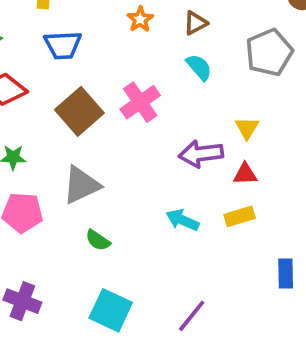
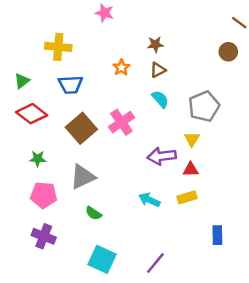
gray pentagon: (269, 52) -> (204, 106), moved
purple cross: (22, 301) -> (44, 236), moved

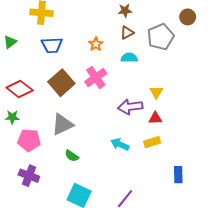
orange star: (121, 68) -> (96, 44), moved
cyan semicircle: (160, 99) -> (129, 58), turned -49
gray pentagon: (204, 106) -> (161, 37), moved
red diamond: (32, 114) -> (20, 89), moved
green star: (38, 159) -> (12, 117), moved

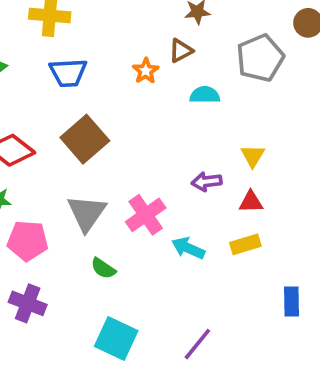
brown triangle: (127, 33) -> (181, 51), moved
pink cross: (96, 77) -> (146, 215), moved
purple arrow: (130, 107) -> (207, 182), size x0.7
gray triangle: (62, 124) -> (87, 213), turned -30

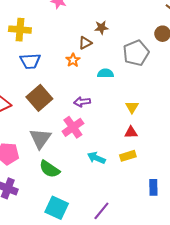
brown triangle: (181, 51) -> (85, 43), moved
purple arrow: (207, 182) -> (82, 102), moved
pink cross: (146, 215) -> (73, 127), moved
green semicircle: (103, 268) -> (49, 169), size x1.5

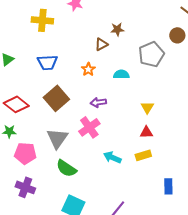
yellow cross: (20, 30) -> (42, 20), moved
orange star: (73, 60) -> (88, 69), moved

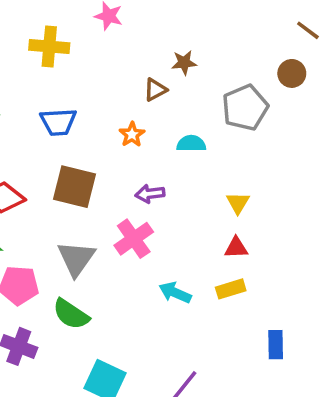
brown square: (56, 98) -> (74, 187), turned -35
green semicircle: (66, 168) -> (71, 314), moved

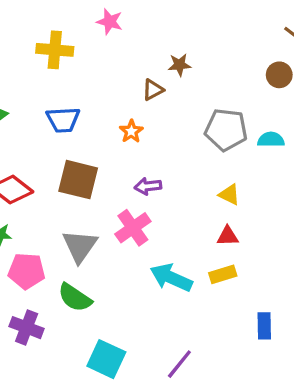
gray pentagon: (245, 108) -> (226, 130), moved, turned 30
cyan semicircle: (191, 144) -> (271, 140), moved
yellow triangle: (238, 203) -> (229, 195), turned -35
cyan arrow: (175, 293) -> (171, 278), size x1.4

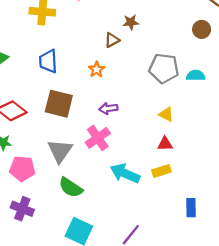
blue trapezoid: (63, 120) -> (48, 61), turned 90
green semicircle: (75, 298) -> (71, 187), moved

